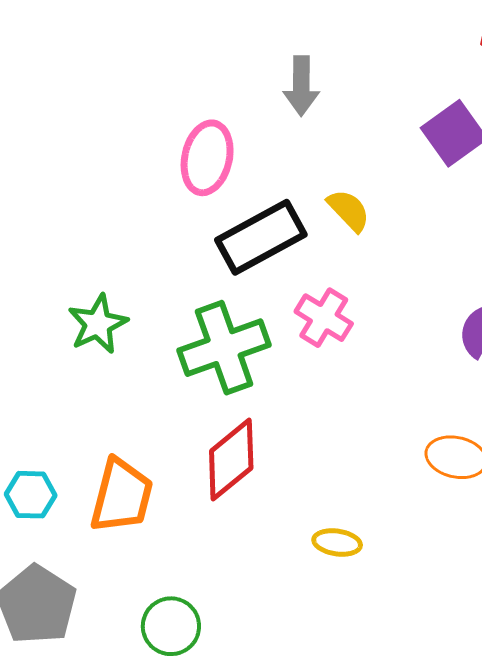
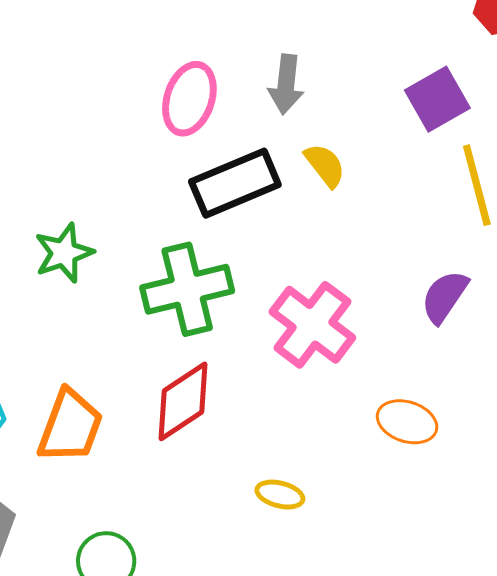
gray arrow: (301, 86) -> (286, 84), moved
pink cross: (324, 318) -> (312, 325), moved, size x1.5

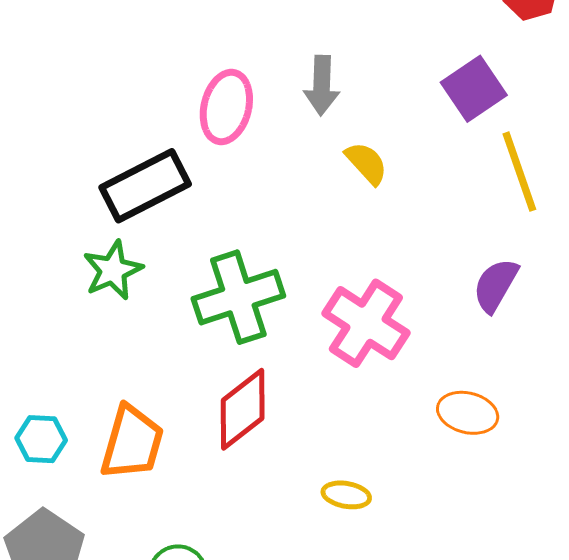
black rectangle: (235, 183) -> (145, 186), moved

